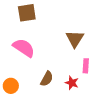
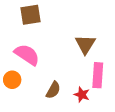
pink rectangle: (86, 66) -> (98, 75), size x1.5
orange circle: (11, 86) -> (12, 80), moved

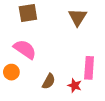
brown triangle: (85, 44) -> (78, 17), moved

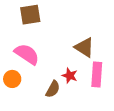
brown triangle: (78, 17) -> (84, 47), moved, turned -30
red star: (75, 86) -> (70, 76), moved

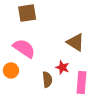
pink rectangle: (97, 74) -> (82, 83), moved
brown semicircle: (53, 89) -> (47, 80), turned -35

